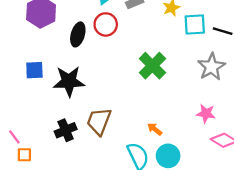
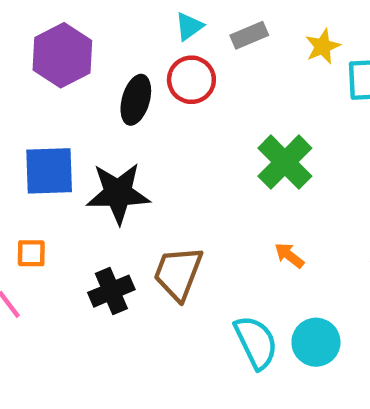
blue square: (34, 70) -> (49, 171), size x1.4
orange arrow: (155, 129) -> (289, 255), moved
orange square: (24, 155) -> (31, 253), moved

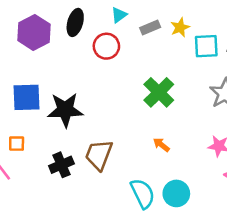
cyan triangle: (189, 26) -> (119, 15), moved
gray rectangle: (249, 35) -> (150, 27), moved
black ellipse: (136, 100) -> (75, 22), moved

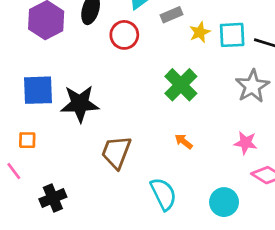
yellow star: (180, 27) -> (200, 32), moved
black cross: (61, 165) -> (53, 198), moved
cyan circle: (176, 193) -> (224, 202), moved

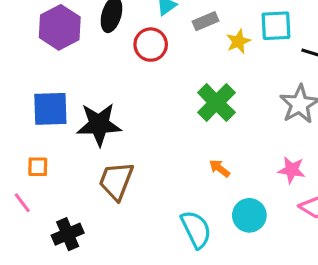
cyan square: (232, 35) -> (276, 26), moved
brown trapezoid: (116, 152) -> (116, 181), moved
cyan circle: (224, 202) -> (249, 215), moved

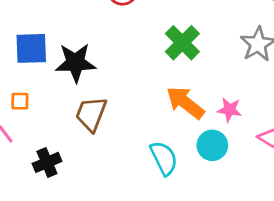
orange arrow: (220, 168) -> (185, 103), size x2.0
pink star: (292, 170) -> (229, 110), moved

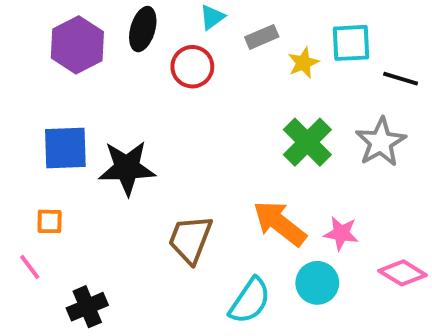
green cross: (182, 43) -> (307, 142), moved
brown trapezoid: (91, 114) -> (190, 239), moved
cyan semicircle: (164, 158) -> (250, 301), turned 60

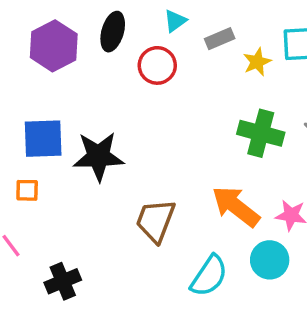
green cross: (307, 142) -> (261, 133), turned -30
orange square: (50, 221) -> (27, 190), moved

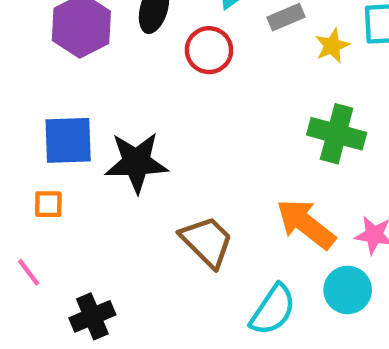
brown trapezoid: (155, 221) -> (207, 242), turned 114

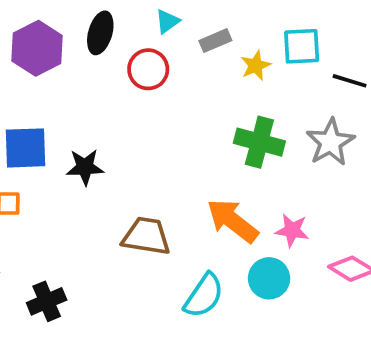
black star: (136, 162) -> (85, 167), size x0.7
brown trapezoid: (207, 242) -> (146, 236), turned -36

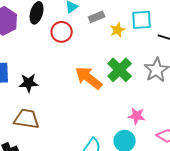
green cross: (259, 142) -> (120, 70), turned 30
orange arrow: (233, 221) -> (89, 78), moved
brown trapezoid: (146, 236) -> (27, 119), moved

